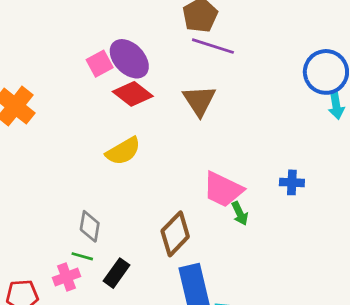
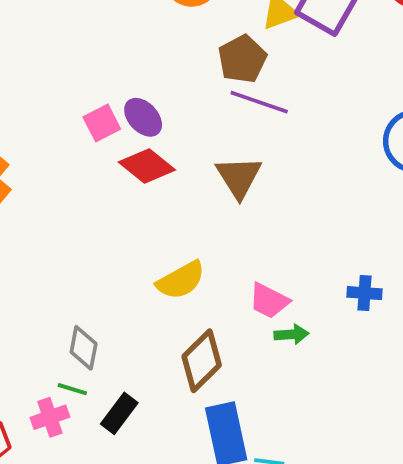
purple ellipse: (129, 59) -> (143, 117), size x0.7
yellow semicircle: (123, 151) -> (181, 280), moved
pink trapezoid: (223, 189) -> (269, 301), size x0.7
green arrow: (240, 213) -> (291, 334), turned -70

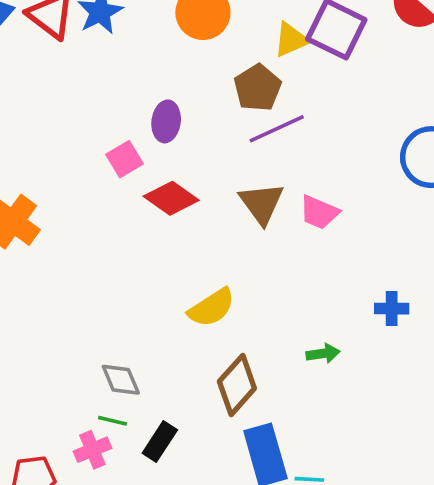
purple line: (259, 102) -> (277, 129), turned -40
purple ellipse: (143, 117) -> (166, 121), moved, turned 54
pink trapezoid: (269, 301) -> (319, 212), moved
gray diamond: (84, 348) -> (121, 380), turned -30

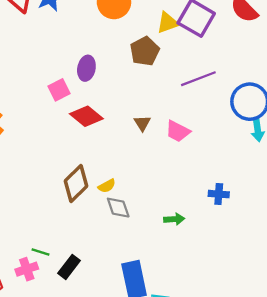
purple line: (277, 129) -> (198, 79), moved
brown triangle: (262, 203) -> (142, 123), size x0.6
yellow semicircle: (212, 308) -> (107, 186), size x0.6
gray diamond: (121, 380) -> (118, 208), moved
brown diamond: (237, 385) -> (76, 184), moved

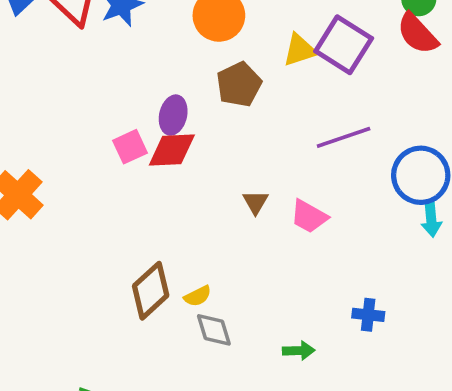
brown pentagon: (145, 51) -> (239, 84), moved
red diamond: (86, 116) -> (172, 150), moved, turned -44

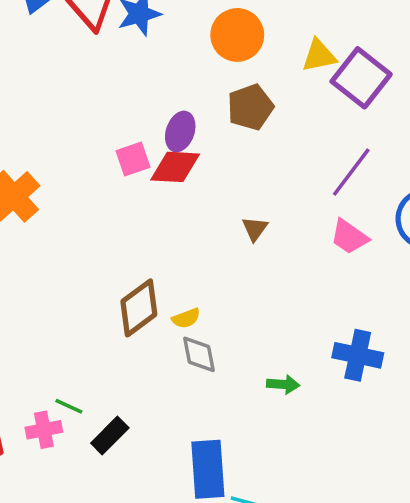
yellow triangle: (300, 50) -> (319, 56), moved
purple line: (344, 137) -> (351, 172), turned -40
pink trapezoid: (309, 216) -> (349, 237), moved
blue cross: (368, 315) -> (358, 355), size x1.5

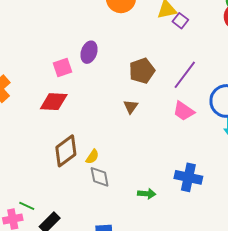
purple square: (361, 78) -> (180, 21), moved, size x0.5
brown pentagon: (250, 107) -> (142, 71), moved
red diamond: (175, 167) -> (54, 102), moved
yellow semicircle: (186, 318) -> (92, 157), turned -35

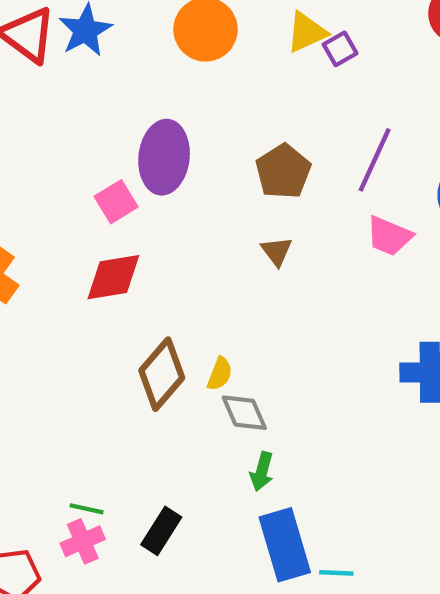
purple square: (180, 21) -> (340, 49), turned 35
purple ellipse: (89, 52) -> (164, 157), size x1.5
green arrow: (147, 194) -> (262, 471), moved, turned 114
green line: (27, 206) -> (87, 509), moved

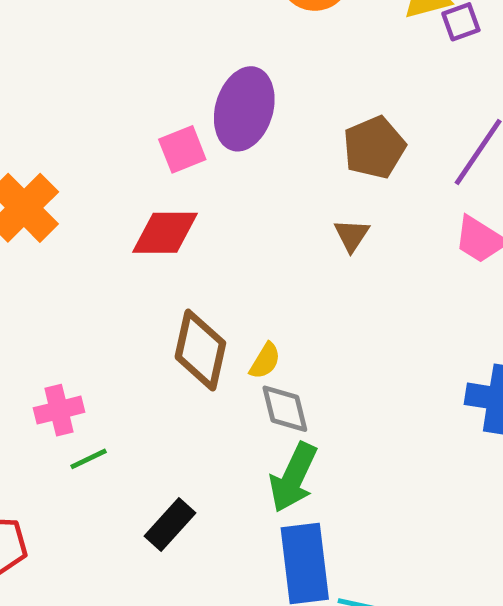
brown diamond: (162, 374) -> (200, 350), turned -38
green arrow: (262, 471) -> (293, 477), size x1.6
green line: (87, 509) -> (89, 459), moved, turned -48
pink cross: (83, 541) -> (59, 410), moved

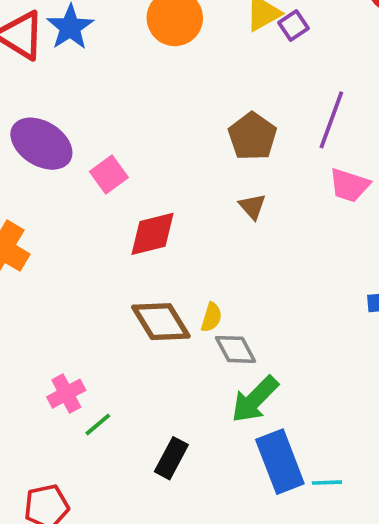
purple ellipse: (244, 109) -> (41, 144), moved, turned -60
red diamond: (165, 233) -> (153, 234), moved
brown diamond: (200, 350) -> (161, 322), turned -30
green arrow: (293, 477) -> (255, 399), turned 34

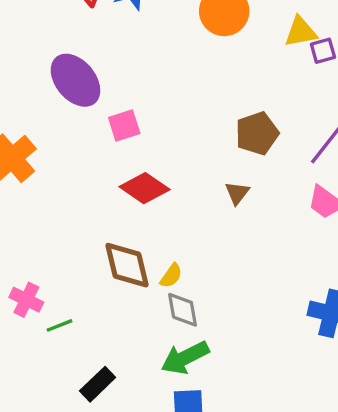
red diamond: (153, 234) -> (145, 188), turned 30
pink cross: (66, 394) -> (26, 300), turned 36
green line: (98, 425) -> (60, 325), moved

